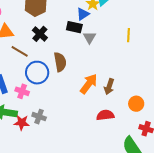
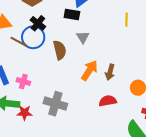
gray triangle: (90, 37) -> (83, 37), moved
blue circle: (37, 73) -> (33, 37), moved
gray cross: (39, 117) -> (55, 104), moved, size x1.6

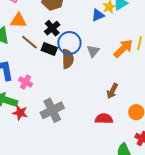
black rectangle: (72, 15) -> (49, 49), moved
blue circle: (33, 37) -> (69, 43), moved
orange arrow: (89, 70) -> (123, 48), moved
gray cross: (55, 104) -> (52, 110), turned 35

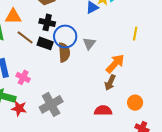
black cross: (52, 28) -> (47, 22), turned -35
orange arrow: (123, 48) -> (115, 64), moved

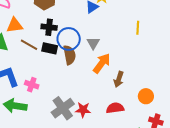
orange arrow: (115, 64) -> (102, 63), moved
red star: (19, 108) -> (83, 110), moved

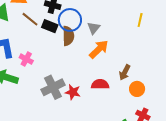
brown arrow: (119, 79) -> (125, 72), moved
red semicircle: (115, 108) -> (100, 84), moved

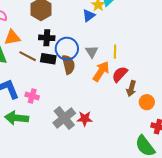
yellow line: (140, 20) -> (115, 52), moved
red semicircle: (100, 84) -> (120, 74), moved, turned -36

